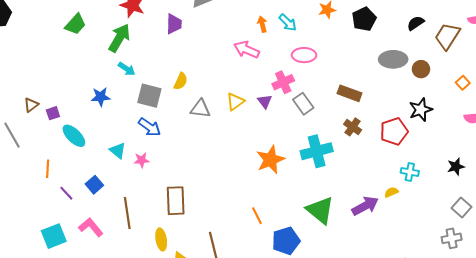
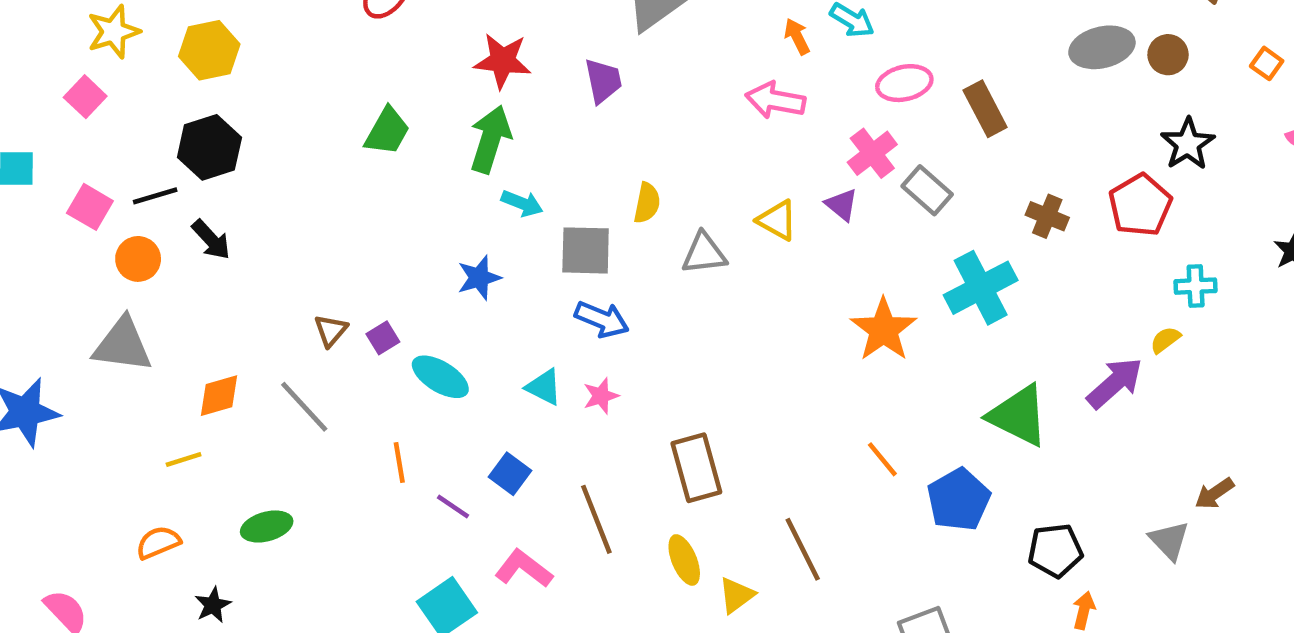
brown rectangle: (350, 93) -> (985, 109), moved, turned 55
yellow triangle: (235, 102) -> (777, 220), turned -42

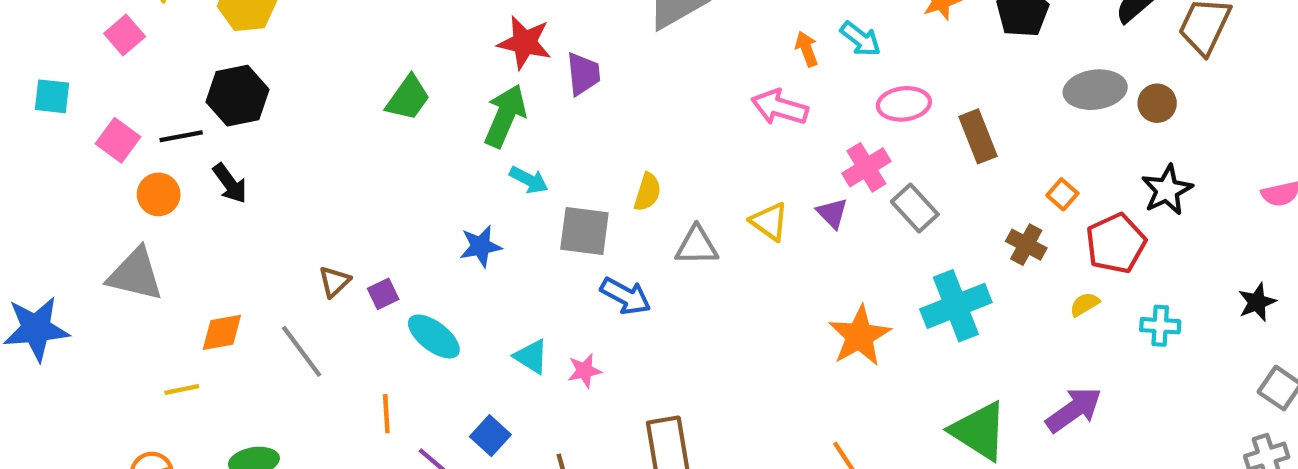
orange square: (1267, 63) -> (1062, 194), moved
purple trapezoid: (603, 81) -> (583, 74), moved
blue arrow: (602, 319) -> (626, 296), moved
yellow semicircle: (1165, 340) -> (1085, 304), moved

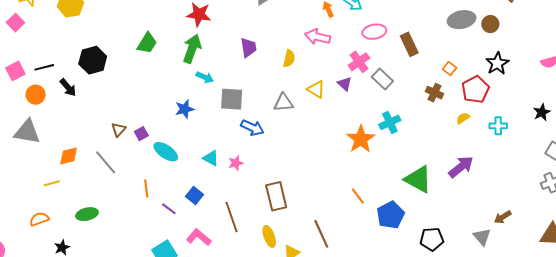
purple trapezoid: (583, 74) -> (248, 48), moved
black hexagon: (238, 96) -> (93, 60), moved
pink square: (118, 140) -> (15, 71), turned 30
yellow semicircle: (647, 192) -> (289, 59), moved
cyan cross: (956, 306) -> (390, 122), moved, size x0.7

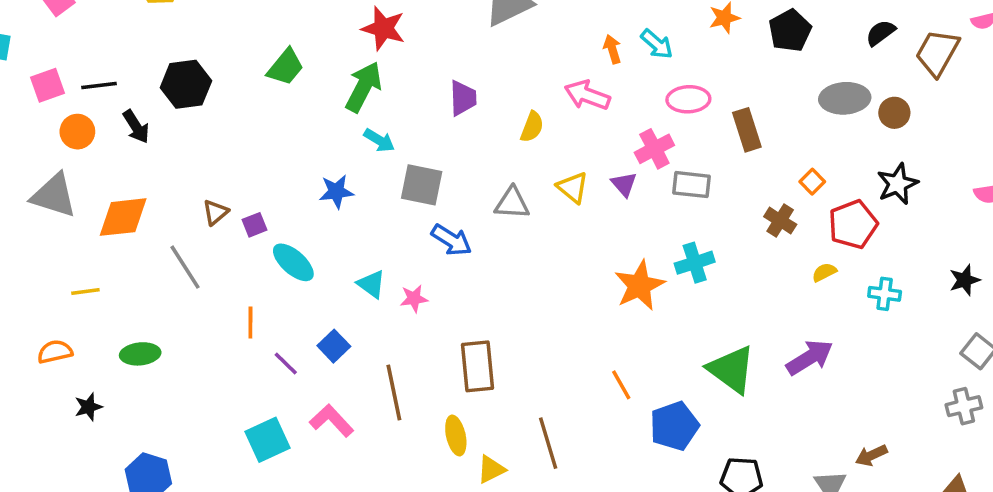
gray rectangle: (382, 79) -> (692, 185), turned -45
orange diamond: (69, 156) -> (123, 217), moved, size x1.4

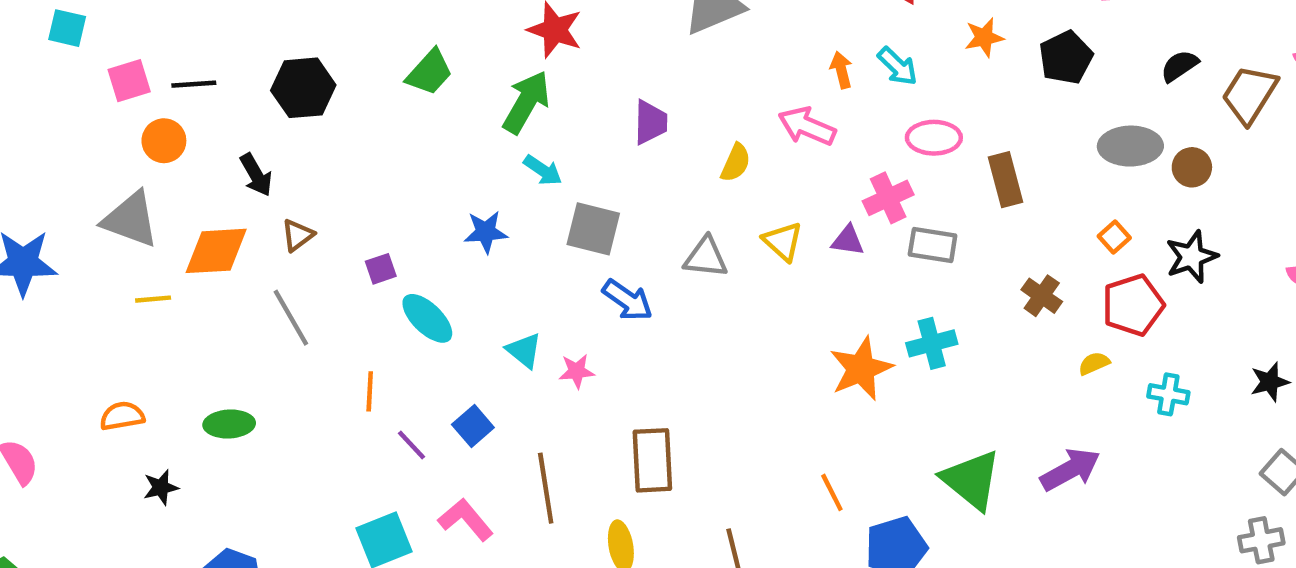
black arrow: (136, 127) -> (256, 175), moved
orange square: (812, 182) -> (1114, 237), moved
purple triangle: (624, 184) -> (848, 240), turned -44
brown triangle: (215, 212) -> (298, 235), moved
yellow line: (85, 291) -> (153, 299), moved

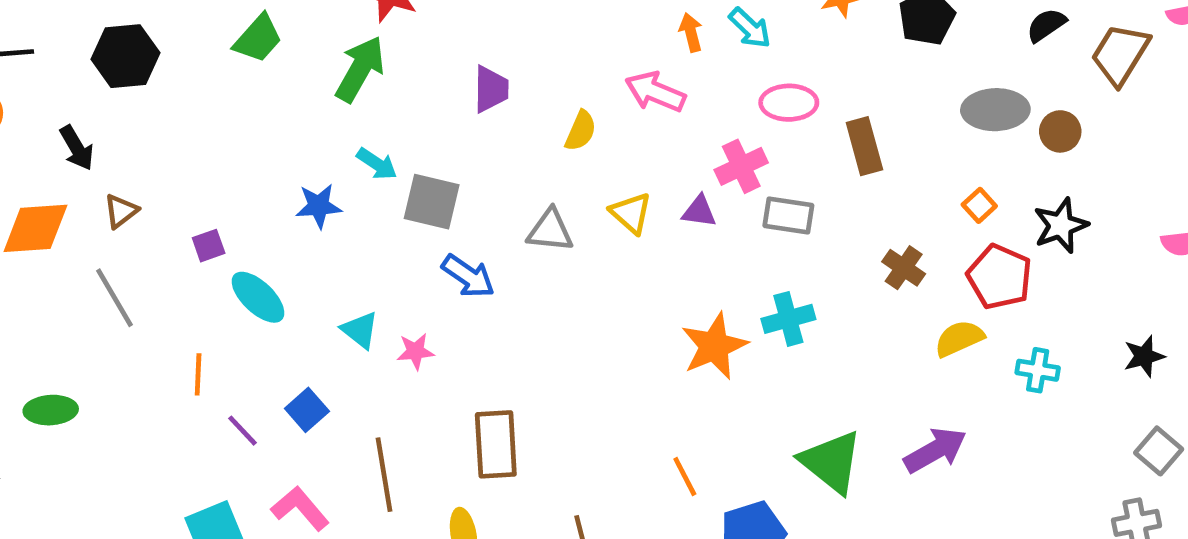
cyan arrow: (543, 170) -> (377, 164), moved
red pentagon: (1133, 305) -> (1000, 277), turned -30
yellow semicircle: (1094, 363) -> (959, 338), size x1.5

